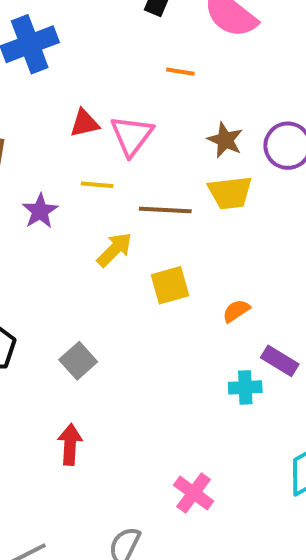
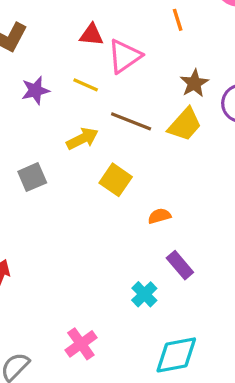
orange line: (180, 72) -> (178, 20), turned 45
yellow trapezoid: (230, 193) -> (185, 125), turned -60
yellow square: (170, 285) -> (116, 180), turned 32
gray square: (78, 361) -> (32, 177), moved
cyan cross: (245, 387) -> (144, 294), moved, turned 30

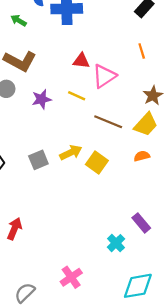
yellow arrow: (82, 139) -> (71, 153), moved
orange semicircle: (159, 216) -> (142, 156), moved

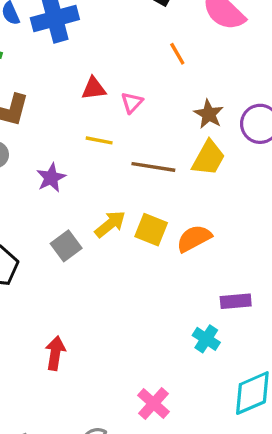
pink triangle: (104, 76) -> (132, 103), size x0.6
purple star: (41, 99) -> (51, 178), moved
orange semicircle: (142, 156) -> (194, 238), moved, size x1.5
purple rectangle: (141, 223) -> (236, 301), turned -42

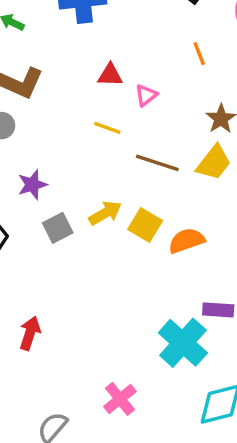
purple star: (51, 178) -> (32, 185), moved
cyan cross: (206, 339) -> (183, 343), size x1.8

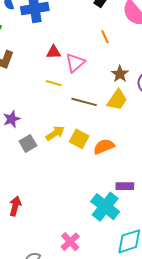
pink triangle: (146, 95) -> (75, 63), size x1.5

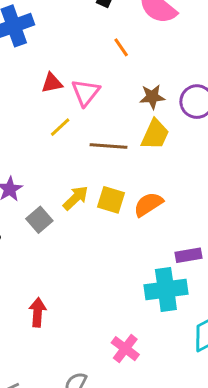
brown star: (120, 74) -> (152, 97), turned -30
yellow line: (54, 83) -> (60, 127), turned -49
cyan cross: (105, 207) -> (166, 290), turned -36

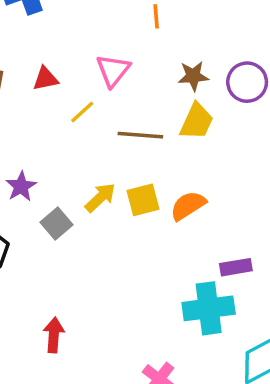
orange line: (121, 47) -> (156, 16), turned 30
red triangle: (52, 83) -> (46, 79), moved
yellow square: (111, 200) -> (143, 200), turned -32

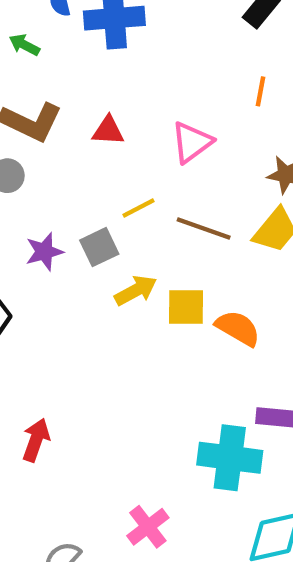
yellow line: (82, 112) -> (138, 208), moved
orange semicircle: (188, 206) -> (238, 328), turned 48
gray square: (57, 223) -> (99, 247), moved

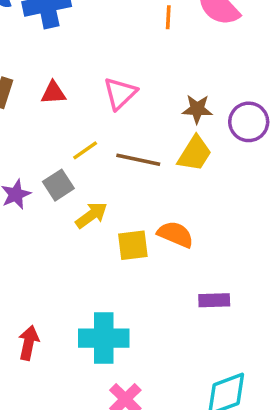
orange line: (261, 91) -> (168, 17), moved
yellow square: (186, 307) -> (133, 245), moved
cyan cross: (230, 458) -> (104, 338), moved

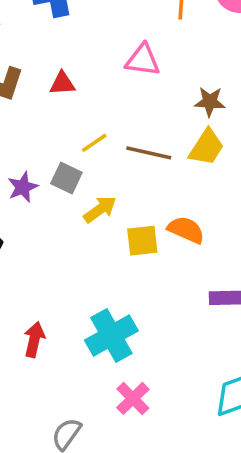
pink triangle: (120, 93) -> (143, 60), moved, turned 51
gray square: (58, 185) -> (66, 178), turned -32
cyan cross: (104, 338) -> (111, 336), turned -30

